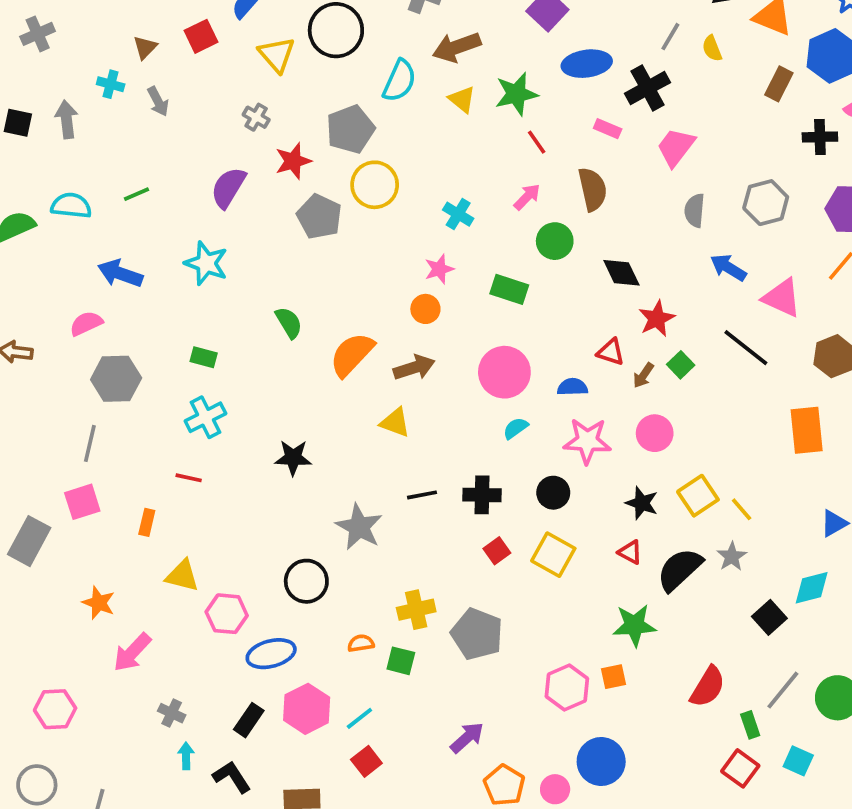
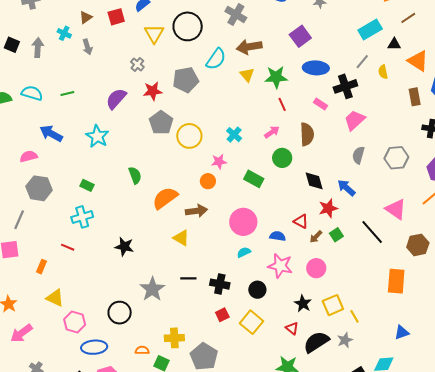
brown rectangle: (779, 84) -> (415, 97), turned -48
yellow circle: (375, 185) -> (189, 136), moved
blue arrow: (728, 268) -> (346, 188), moved

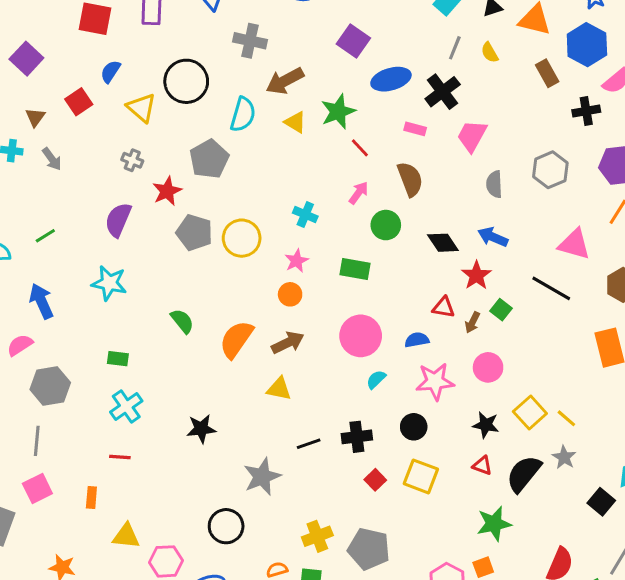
blue arrow: (51, 133) -> (41, 301), turned 55
gray star: (152, 289) -> (262, 477), turned 30

